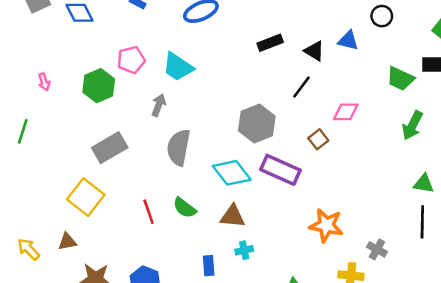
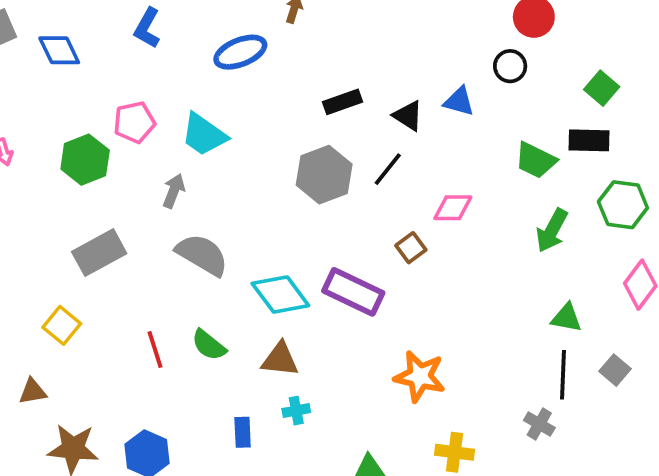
gray hexagon: (257, 123) -> (324, 175), moved
gray semicircle: (179, 147) -> (202, 255), turned 108
yellow square: (86, 197) -> (62, 325), size x0.7
gray cross: (377, 249) -> (539, 424), moved

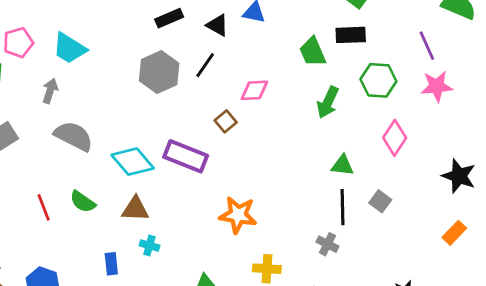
green trapezoid: (536, 160) -> (313, 52), turned 44
cyan cross: (296, 411) -> (149, 245), turned 30

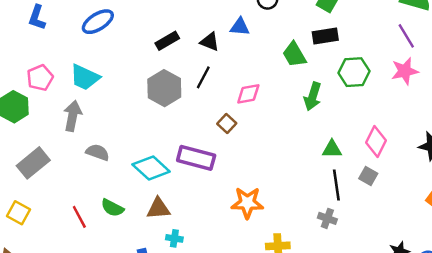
purple line: (427, 46) -> (406, 36), moved
gray arrow: (50, 91) -> (73, 116), size x1.4
gray semicircle: (74, 136) -> (98, 152), size x0.7
pink diamond: (395, 138) -> (376, 141), moved

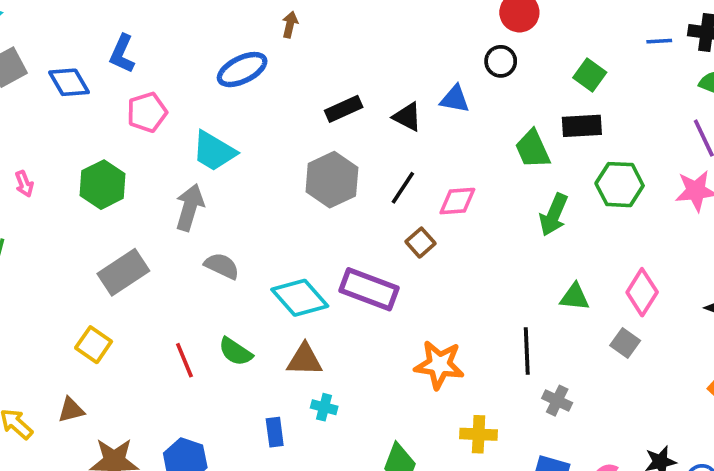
blue L-shape: (37, 18) -> (122, 54), moved
black line: (203, 77) -> (403, 188), moved
pink pentagon: (40, 78) -> (147, 112), moved
black line: (336, 185) -> (527, 351), moved

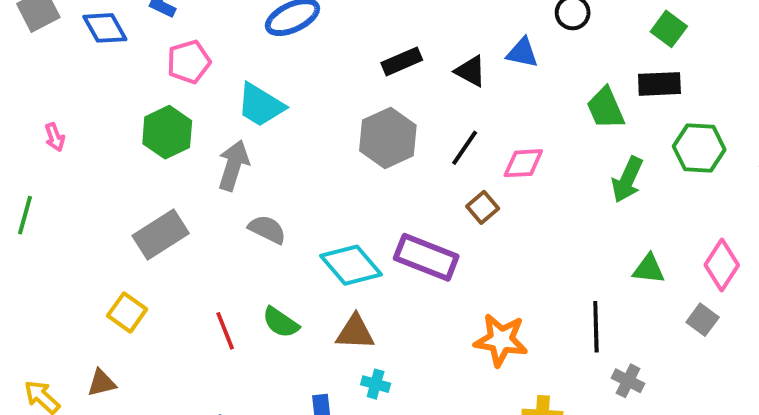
green hexagon: (103, 185) -> (167, 132), moved

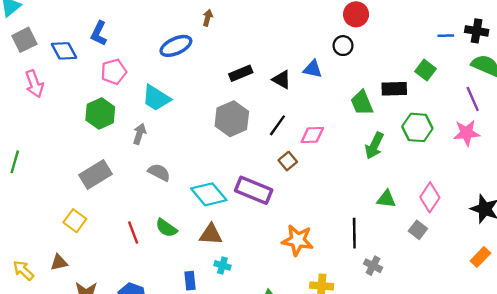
green square: (669, 29) -> (426, 70), moved
pink arrow: (55, 137) -> (34, 84), moved, size x1.6
gray arrow: (233, 165) -> (139, 134), size x0.7

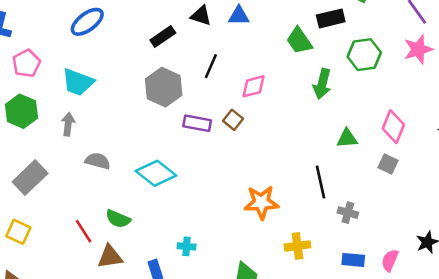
black triangle: (282, 80) -> (201, 16), moved
black line: (277, 125) -> (211, 66), moved
purple rectangle: (254, 190) -> (197, 123), moved, size x0.7
brown triangle: (211, 234) -> (110, 257), moved

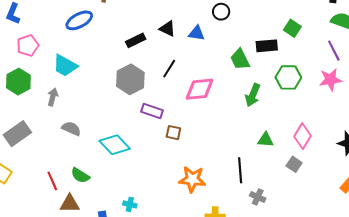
pink diamond: (253, 86) -> (200, 89), size x1.4
brown square: (233, 120) -> (173, 133), moved, turned -35

